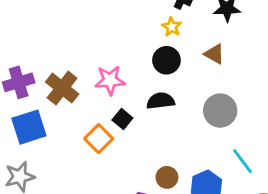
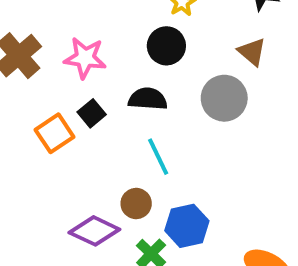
brown triangle: (214, 54) -> (252, 52), moved
gray circle: (220, 111) -> (224, 98), moved
cyan line: (242, 161) -> (158, 157), moved

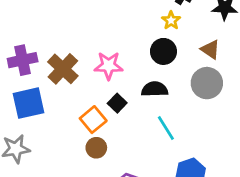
brown triangle: (252, 52) -> (210, 49), moved
brown circle: (136, 204) -> (96, 148), moved

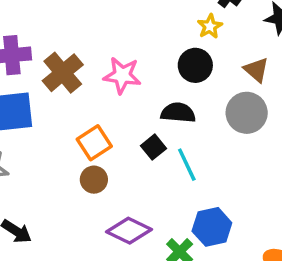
black square: (117, 103) -> (153, 147), moved

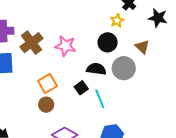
gray circle: (247, 113) -> (124, 68), moved

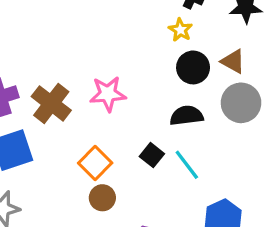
black circle: (108, 42) -> (193, 67), moved
gray circle: (124, 68) -> (241, 103), moved
black semicircle: (96, 69) -> (186, 116), moved

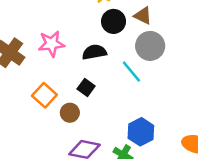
black semicircle: (186, 116) -> (94, 52), moved
cyan line: (187, 165) -> (131, 72), moved
brown circle: (102, 198) -> (70, 113), moved

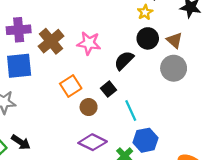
black semicircle: (94, 52) -> (124, 60), turned -50
cyan line: (131, 72) -> (131, 111), moved

